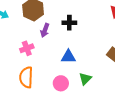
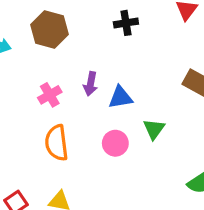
black cross: (69, 23) -> (126, 23), moved
purple arrow: (45, 30) -> (91, 84), moved

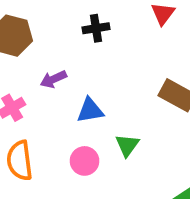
purple arrow: (91, 84) -> (53, 79), moved, turned 55

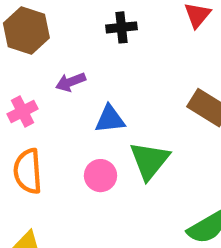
green triangle: (127, 145) -> (149, 160), size x1.5

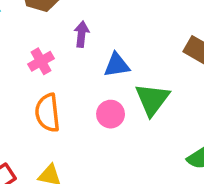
purple arrow: (71, 82) -> (82, 34), turned 120

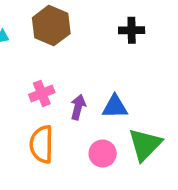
purple arrow: (82, 34) -> (78, 107), moved

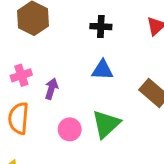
blue triangle: (115, 107) -> (102, 70), moved

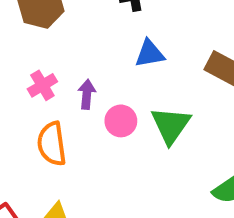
pink circle: (70, 129) -> (121, 121), moved

